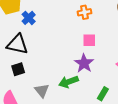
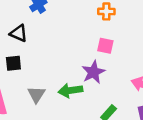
black triangle: (17, 44) -> (19, 33), size x0.7

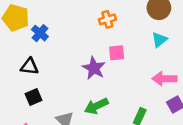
purple star: (93, 72) -> (94, 68), moved

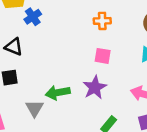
purple star: (94, 68) -> (95, 87), moved
green arrow: (96, 106) -> (58, 93), moved

